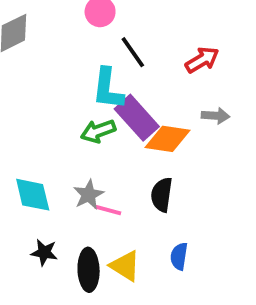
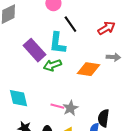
purple rectangle: (137, 118) -> (34, 50), moved
gray star: (89, 195) -> (70, 108), moved
black semicircle: (162, 195) -> (103, 118), moved

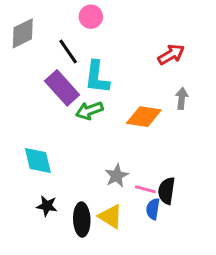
black line: (70, 24) -> (68, 51), moved
gray arrow: (113, 57) -> (182, 98), turned -88
pink line: (57, 106) -> (145, 189), moved

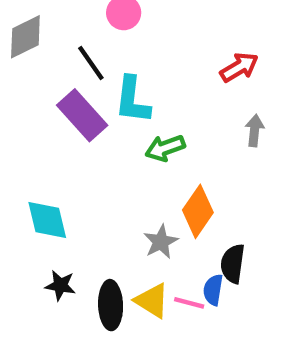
green arrow: (89, 111) -> (165, 148), moved
orange diamond: (144, 117) -> (198, 211), moved, turned -64
pink line: (145, 189) -> (189, 303), moved

